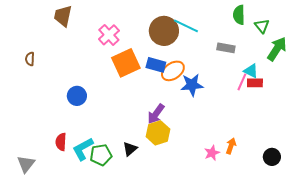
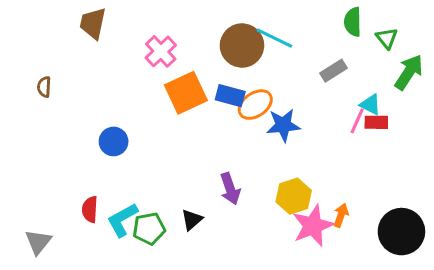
gray rectangle: (226, 48) -> (334, 71), turned -42
purple arrow: (156, 114) -> (230, 189), moved, turned -55
yellow hexagon: (158, 133) -> (294, 196), moved
pink star: (212, 153) -> (313, 226), size x1.8
black circle: (272, 157) -> (401, 232), size x1.8

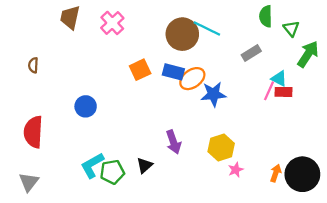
pink cross: (161, 51) -> (112, 23), moved
orange square: (186, 93) -> (140, 70), size x0.7
red semicircle: (90, 209) -> (33, 132), moved, size x1.6
orange arrow: (341, 215) -> (276, 173), moved
pink star: (313, 226) -> (236, 170), size x0.5

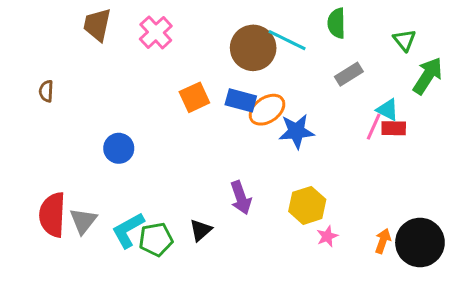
green semicircle: (266, 16) -> (337, 23), moved
red semicircle: (33, 132) -> (52, 215), moved
gray triangle: (29, 182) -> (83, 221), moved

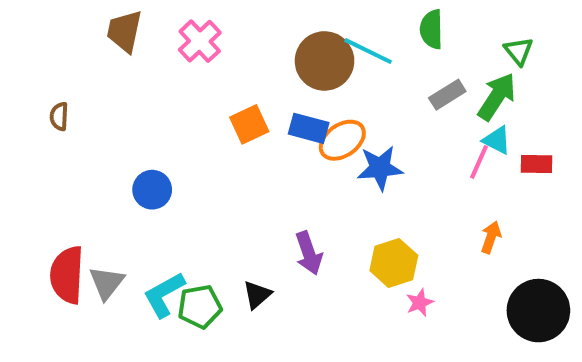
green arrow: (428, 76) -> (497, 97), moved
red rectangle: (394, 128) -> (536, 164), moved
orange arrow: (383, 241) -> (491, 237), moved

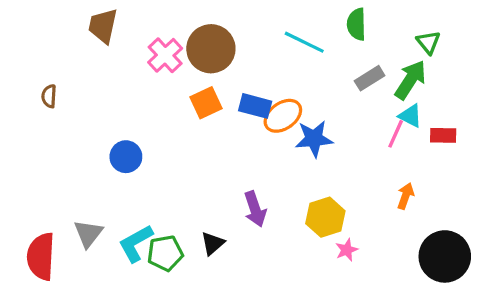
pink cross: (200, 41) -> (165, 55), moved
brown circle: (325, 61) -> (211, 49), moved
red semicircle: (67, 275) -> (41, 256), moved

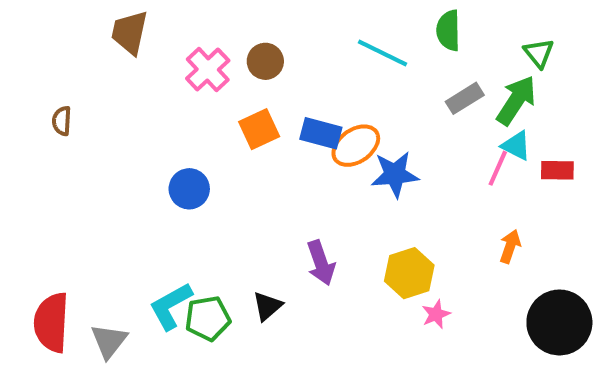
brown circle: (211, 49) -> (265, 61), size x0.6
blue circle: (126, 157) -> (189, 189), moved
gray triangle: (88, 234) -> (109, 341), moved

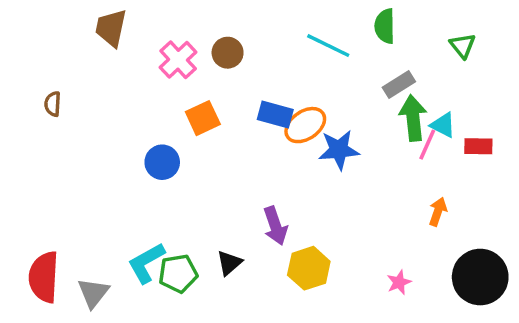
green arrow: (516, 100) -> (413, 118), moved, turned -39
orange square: (259, 129) -> (203, 118), moved
yellow hexagon: (409, 273) -> (309, 268), moved
pink star: (436, 314) -> (399, 282), moved

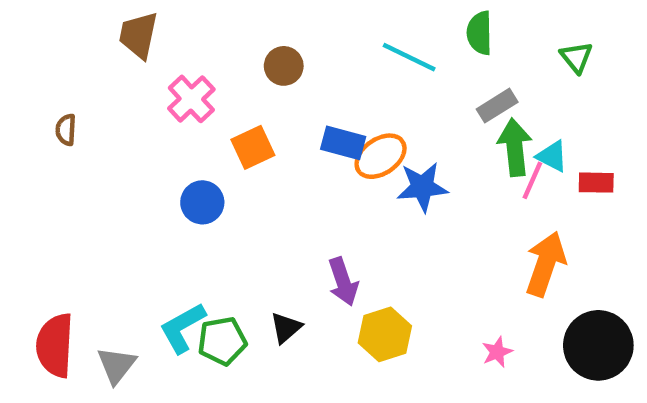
pink cross: (178, 60) -> (191, 99), moved
orange arrow: (438, 212) -> (546, 264), size x1.8

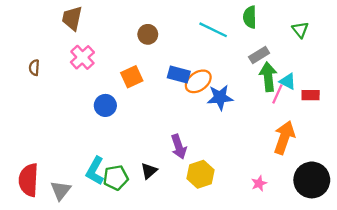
pink cross: (191, 99) -> (82, 57), moved
cyan L-shape: (183, 328) -> (95, 171), turned -32

